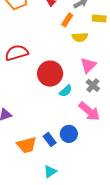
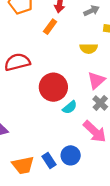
orange rectangle: (67, 20) -> (50, 27), moved

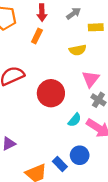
cyan semicircle: (70, 107) -> (75, 120), moved

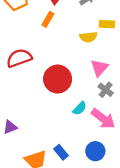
yellow rectangle: (96, 27) -> (107, 24), moved
blue circle: (80, 155) -> (95, 151), moved

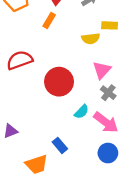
blue circle: (95, 151) -> (108, 153), moved
blue rectangle: (61, 152) -> (60, 145), moved

